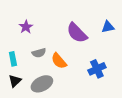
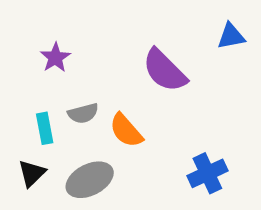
blue triangle: (108, 27) -> (231, 36), moved
cyan rectangle: (13, 59) -> (45, 128), moved
blue cross: (97, 69) -> (207, 173), moved

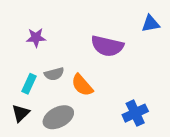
purple star: (55, 58) -> (36, 38), turned 30
purple semicircle: (165, 70) -> (107, 46), turned -32
cyan rectangle: (45, 128) -> (29, 84), turned 36

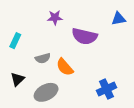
purple star: (36, 38) -> (55, 18), moved
cyan rectangle: (29, 84) -> (15, 41), moved
black triangle: (21, 113) -> (17, 79), moved

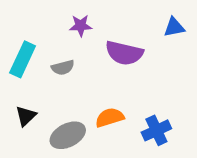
cyan rectangle: (15, 41) -> (23, 59), size x1.5
gray semicircle: (43, 58) -> (63, 68), moved
orange semicircle: (65, 67) -> (110, 118), moved, turned 114

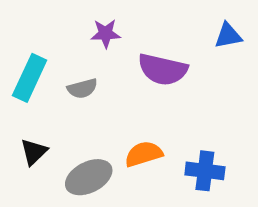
blue cross: (156, 130) -> (205, 171), turned 32

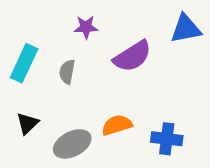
blue triangle: (228, 36) -> (186, 29), size x1.4
purple semicircle: (163, 69) -> (132, 56), turned -45
gray semicircle: (82, 88) -> (67, 72), turned 115

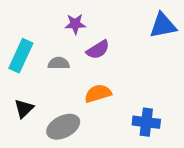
purple semicircle: (132, 56) -> (98, 50), moved, size x0.7
gray semicircle: (67, 72) -> (59, 63), turned 80
orange semicircle: (117, 125) -> (98, 93), moved

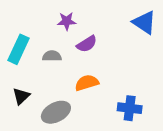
blue triangle: (163, 25) -> (144, 22), turned 45

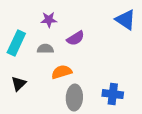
purple star: (67, 21) -> (49, 20), moved
orange semicircle: (87, 83) -> (62, 72), moved
gray ellipse: (56, 112) -> (74, 98), moved, turned -60

